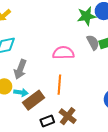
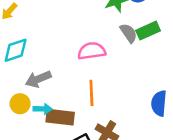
gray arrow: (20, 69) -> (38, 79), turned 54
brown rectangle: (34, 100) -> (60, 117), turned 50

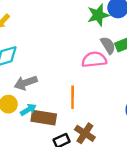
pink semicircle: (92, 51) -> (94, 60), moved
cyan arrow: (43, 109) -> (28, 110), turned -35

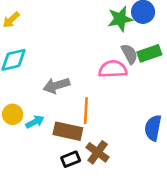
gray arrow: (26, 83) -> (56, 85), moved
brown rectangle: (44, 118) -> (68, 131), moved

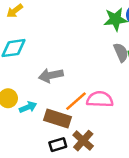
pink semicircle: (113, 69) -> (100, 99), moved
orange line: (86, 111) -> (76, 101), turned 40

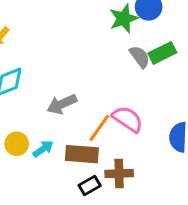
pink semicircle: (100, 99) -> (127, 119), turned 45
brown cross: (83, 141) -> (119, 173), turned -30

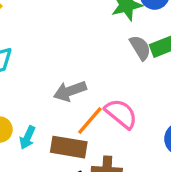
gray arrow: (62, 104) -> (70, 91), moved
cyan arrow: (43, 149) -> (27, 138), turned 145

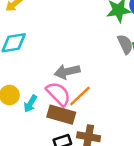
pink semicircle: (121, 114) -> (58, 94), moved

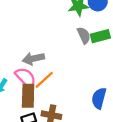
brown rectangle: (61, 115) -> (28, 96), turned 75

